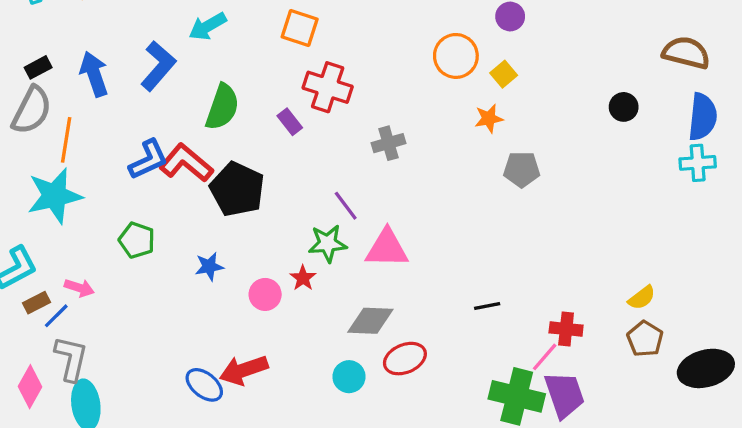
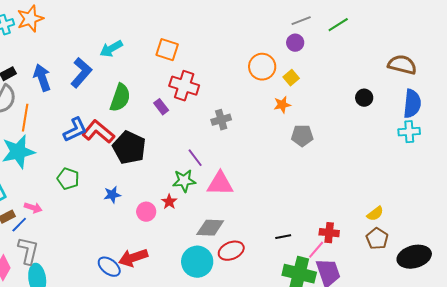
black line: (487, 306) -> (283, 237), moved
cyan circle: (349, 377) -> (197, 262), size x1.6

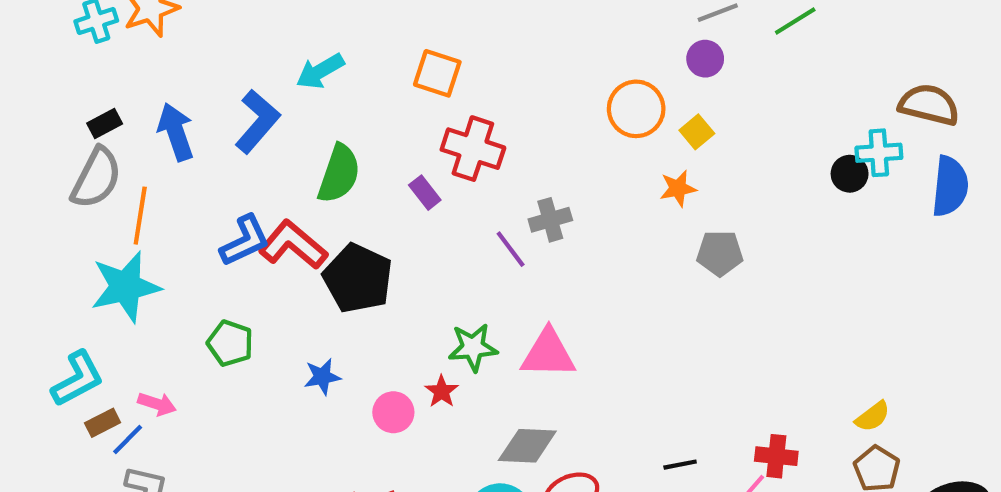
cyan cross: (409, 132) -> (879, 153), moved
purple line: (195, 158) -> (511, 249), moved

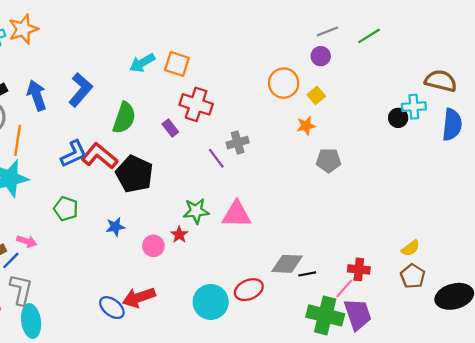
cyan arrow: (320, 71) -> (142, 63), moved
gray diamond: (527, 446) -> (287, 264), moved

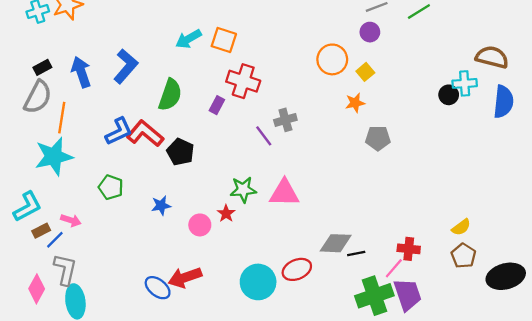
purple rectangle: (170, 128) -> (217, 105), turned 66
black pentagon: (134, 174) -> (180, 152), size x0.7
green cross: (325, 315) -> (374, 296), turned -33

